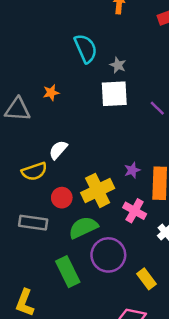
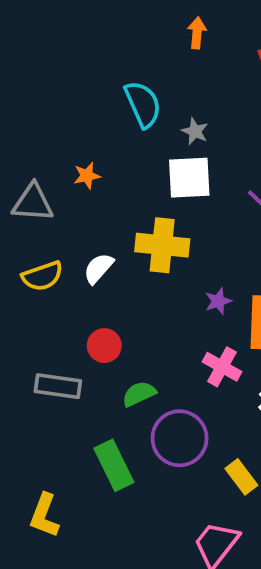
yellow semicircle: (34, 171) -> (42, 276), moved
yellow cross: (98, 190) -> (162, 245), moved, turned 32
green semicircle: (83, 227) -> (139, 394), size x0.7

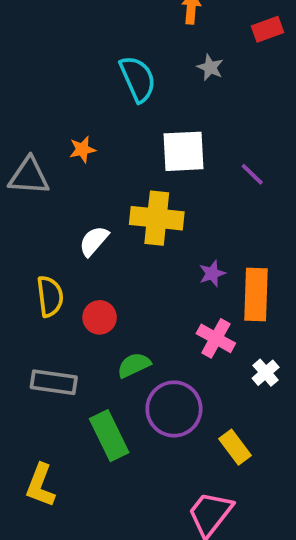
gray star: (195, 131) -> (210, 67), moved
yellow semicircle: (42, 276) -> (50, 296), moved, turned -78
gray rectangle: (58, 386) -> (54, 382), moved

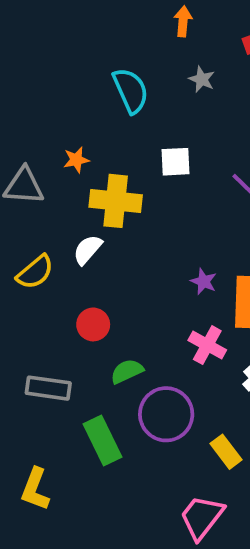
white square: (184, 151) -> (176, 162), size x0.7
yellow cross: (157, 218) -> (116, 201), moved
purple star: (212, 273) -> (204, 281), turned -30
yellow semicircle: (50, 296) -> (35, 272), moved, turned 57

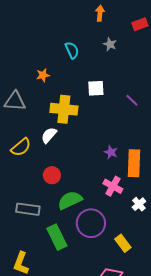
cyan semicircle: (131, 91) -> (72, 50), size x0.7
orange star: (76, 160) -> (43, 75), moved
green semicircle: (127, 371) -> (70, 200), size x1.4

